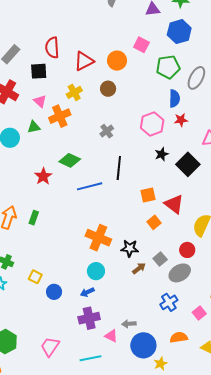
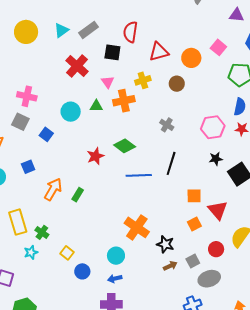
gray cross: (107, 131) -> (167, 125), turned -32
red circle: (187, 250) -> (216, 249), moved
cyan circle: (96, 271) -> (116, 256), moved

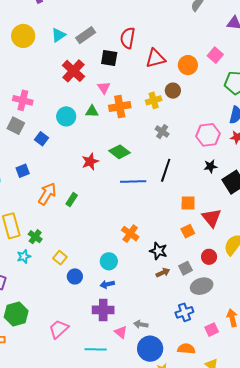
yellow cross: (143, 80) -> (154, 100), moved
orange cross: (137, 227) -> (130, 234), size x0.7

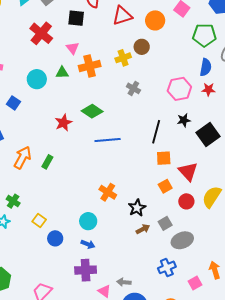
black line: (166, 170) -> (156, 132), moved
black star: (158, 251) -> (137, 208), turned 30
red circle: (209, 257) -> (186, 201), moved
blue arrow: (107, 284) -> (88, 244), turned -144

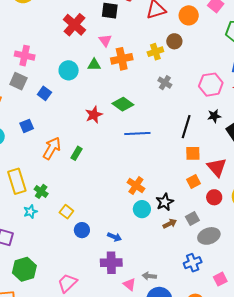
cyan circle: (88, 221) -> (142, 209), moved

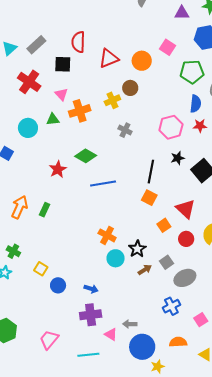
orange square: (193, 153) -> (149, 198), moved, turned 35

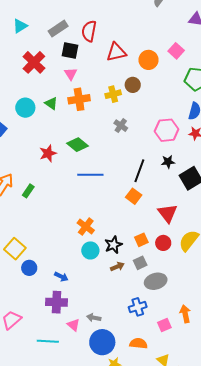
gray rectangle: (36, 45) -> (58, 29), moved
pink triangle: (61, 94) -> (71, 74), moved
green triangle: (53, 119) -> (51, 103), turned 32
orange square: (164, 225) -> (141, 240), moved
yellow square: (41, 269) -> (15, 249), size x1.5

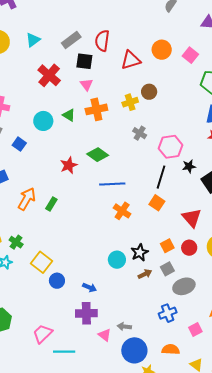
orange circle: (148, 60) -> (162, 50), moved
pink hexagon: (167, 130) -> (171, 147), moved
orange cross: (86, 227) -> (122, 211), moved
cyan line: (48, 341) -> (64, 352), moved

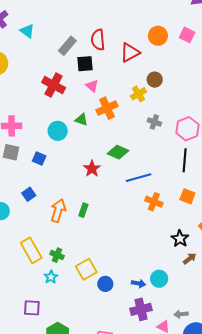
cyan triangle: (33, 40) -> (27, 31), moved, turned -35
orange square: (157, 203) -> (187, 196), moved
cyan circle: (117, 260) -> (159, 279), moved
yellow square: (41, 262) -> (86, 269), turned 35

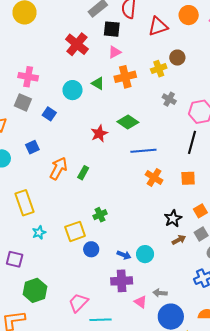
pink triangle: (92, 86) -> (115, 52), turned 40
orange square: (187, 196) -> (188, 178), turned -35
green cross: (57, 255) -> (100, 215), moved, turned 32

